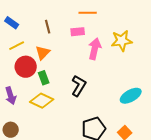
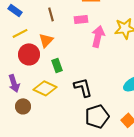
green rectangle: (44, 78) -> (57, 65), moved
black L-shape: (79, 86) -> (83, 87), moved, turned -45
brown circle: (11, 130) -> (23, 106), moved

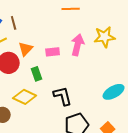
brown line: (51, 14) -> (14, 23), moved
pink rectangle: (81, 19) -> (53, 52), moved

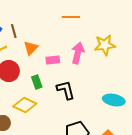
orange triangle: (26, 49) -> (31, 48), moved
cyan ellipse: (114, 92) -> (114, 100), turned 40
black L-shape: (63, 96) -> (66, 90), moved

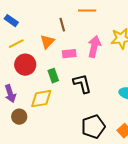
brown line: (14, 31) -> (62, 25), moved
yellow diamond: (25, 105) -> (41, 99), turned -35

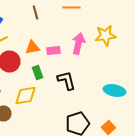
brown line: (62, 25) -> (35, 12), moved
orange triangle: (47, 42) -> (32, 48), moved, turned 35

